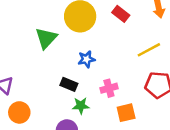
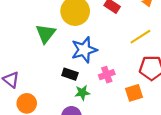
blue star: (86, 59) -> (84, 50), size x1.6
orange square: (126, 113) -> (134, 93), moved

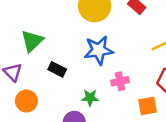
green triangle: (46, 33) -> (32, 41), moved
black rectangle: (70, 74) -> (57, 69), moved

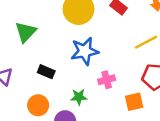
green triangle: (32, 41) -> (26, 32), moved
orange circle: (26, 101) -> (38, 105), moved

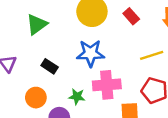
pink cross: (107, 80) -> (107, 85), size x1.6

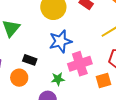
orange circle: (36, 98) -> (19, 78), moved

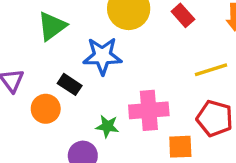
blue star: (60, 41) -> (102, 56), moved

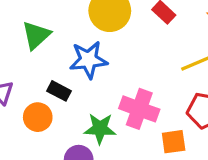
pink cross: (149, 110) -> (139, 109), turned 30
green star: (107, 126) -> (100, 129), size x1.4

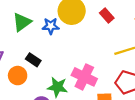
blue star: (88, 60) -> (51, 26), moved, size x0.7

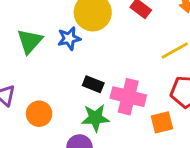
black rectangle: (33, 60) -> (93, 84), moved

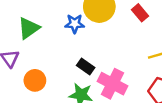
green triangle: (30, 41) -> (29, 28), moved

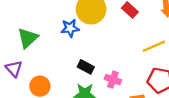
pink cross: (112, 84) -> (113, 80), size x0.6

